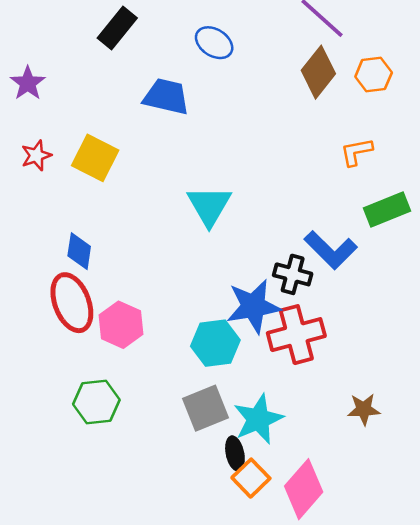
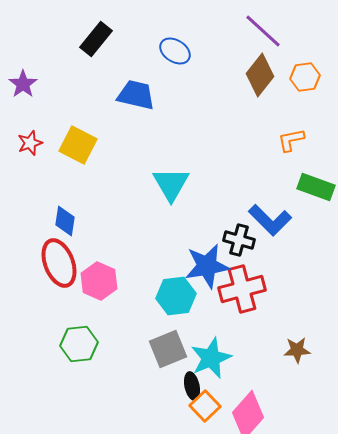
green rectangle: (387, 209) -> (316, 187), turned 42

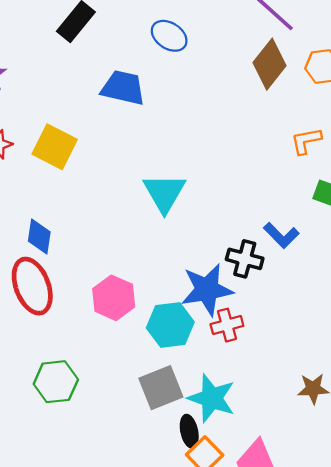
blue L-shape: (270, 220) -> (281, 235), size x0.7
pink hexagon: (99, 281) -> (114, 298), moved
red cross: (242, 289) -> (227, 325), moved, size x0.6
cyan star: (211, 358) -> (212, 398), turned -30

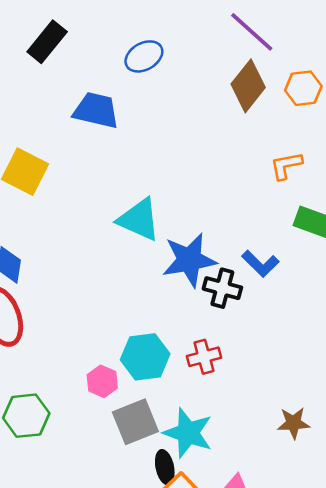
blue ellipse: (169, 36) -> (144, 56), turned -63
cyan triangle: (164, 193) -> (139, 219), turned -36
blue star: (207, 290) -> (189, 260), moved
pink hexagon: (114, 298) -> (102, 381), moved, size x0.7

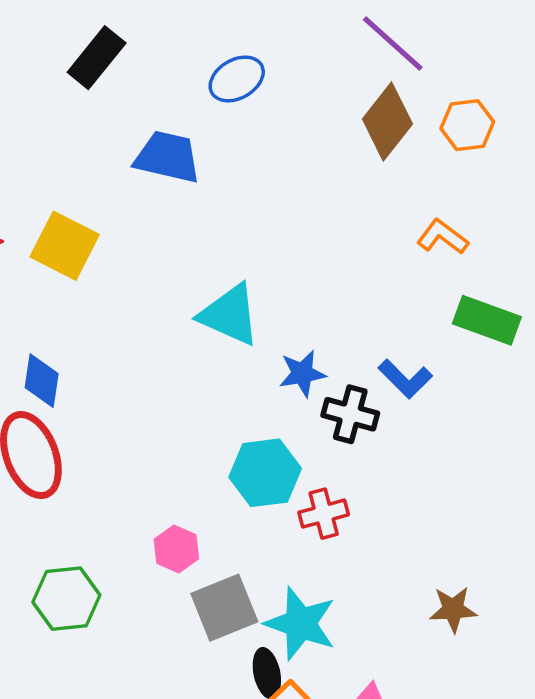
orange L-shape: (286, 166) -> (442, 237), turned 48
blue star: (189, 260) -> (302, 373), size x0.6
cyan hexagon: (145, 357) -> (265, 473), moved

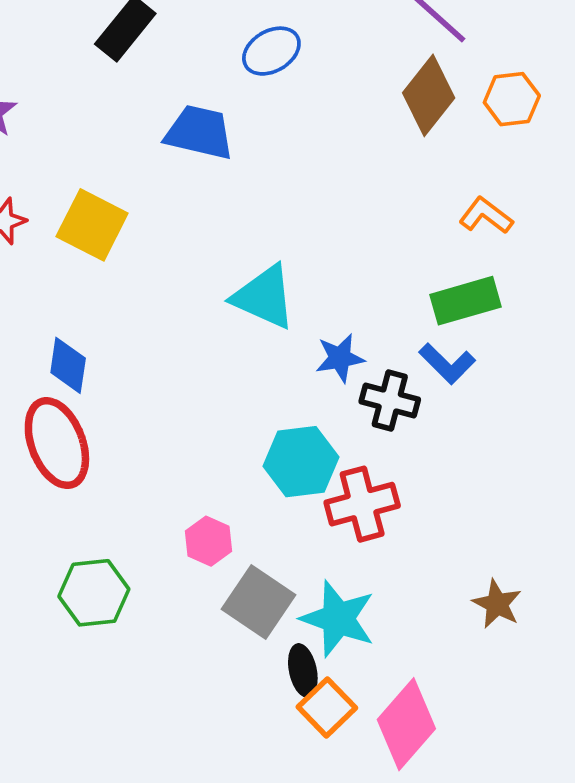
green rectangle: (487, 320) -> (466, 301), moved, turned -36
red cross: (324, 514) -> (362, 504), size x1.4
gray square: (224, 608) -> (258, 602), turned -34
brown star: (453, 609) -> (497, 604), turned 30

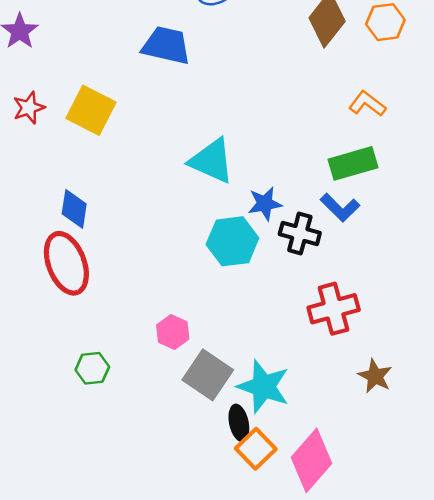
cyan hexagon: (301, 462) -> (232, 241), moved
red cross: (362, 504) -> (334, 309), moved
green hexagon: (94, 593) -> (92, 368), size x0.7

